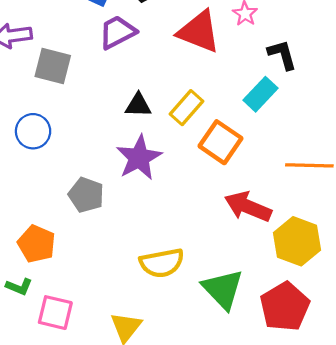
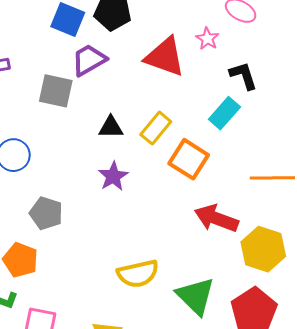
gray square: (53, 66) -> (56, 91), moved
purple star: (139, 158) -> (113, 176), size x0.7
gray pentagon: (86, 195) -> (46, 213), moved

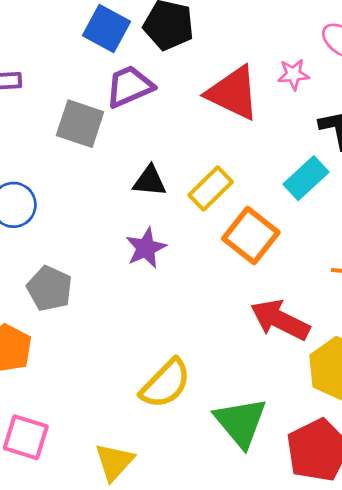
pink star: (207, 39) -> (293, 74), turned 30
yellow semicircle: (138, 274) -> (166, 384), turned -39

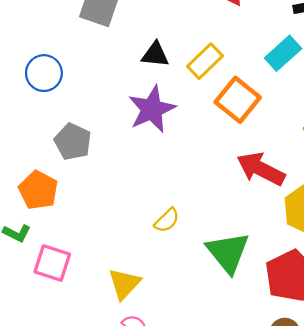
purple star: (146, 248) -> (152, 109), size x1.4
yellow semicircle: (166, 384) -> (167, 220), size x0.6

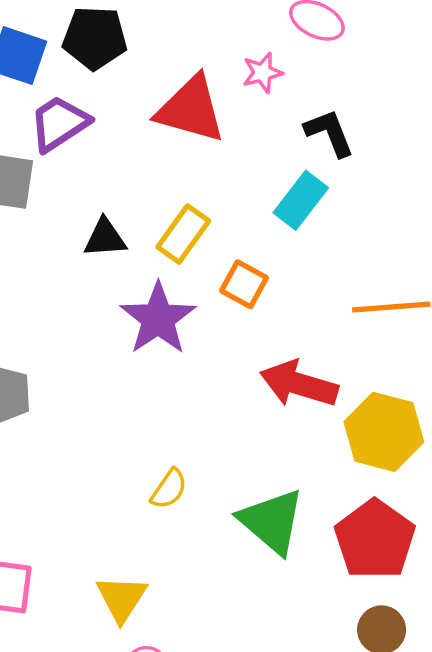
orange square: (238, 100) -> (244, 284), size x0.7
purple star: (152, 109) -> (158, 319), moved

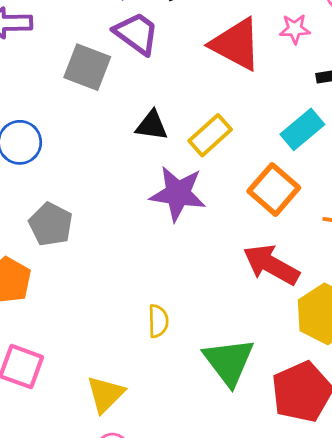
purple trapezoid: (59, 123) -> (136, 33), turned 57
orange square: (244, 284) -> (274, 189), moved, size x1.4
purple star: (158, 319) -> (178, 194), turned 30
yellow semicircle: (169, 489) -> (158, 321), turned -48

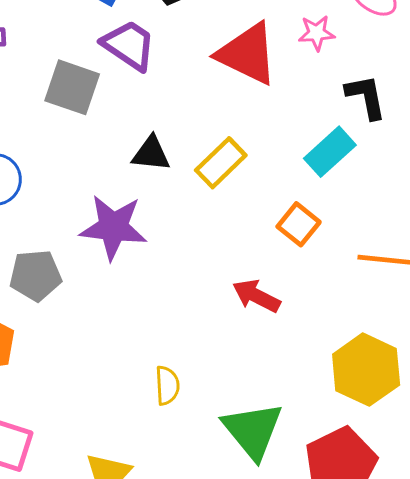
orange square: (274, 189) -> (299, 224), size x0.7
purple star: (178, 194) -> (113, 227), moved
gray pentagon: (51, 224) -> (36, 275), turned -30
red arrow: (271, 265) -> (256, 296), moved, size x0.7

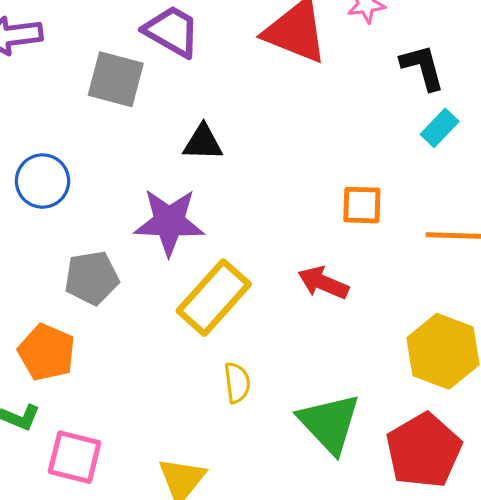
cyan rectangle: (330, 152) -> (440, 128), moved, size x0.7
yellow rectangle: (221, 163) -> (214, 298), moved, size x1.4
orange square: (299, 224) -> (362, 205), turned -33

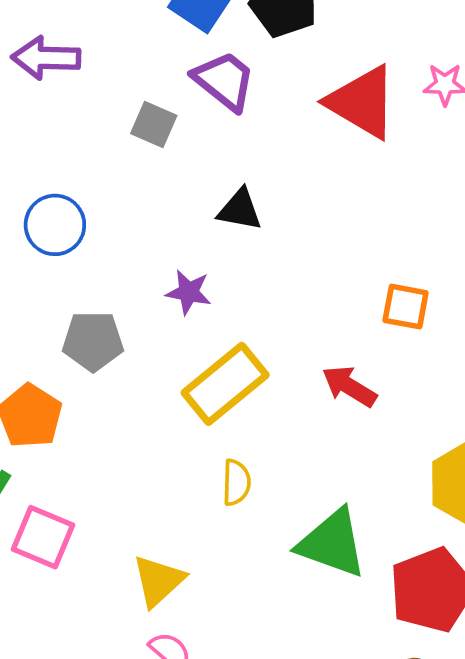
gray square: (116, 79) -> (154, 124), size x0.7
purple star: (169, 222) -> (189, 292), size x0.6
green triangle: (329, 423) -> (332, 543), turned -36

